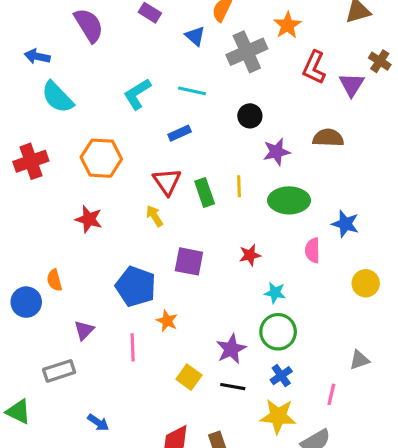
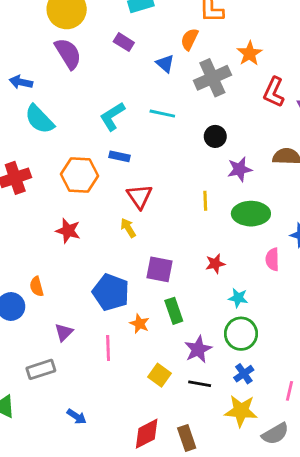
blue rectangle: (180, 133) -> (119, 156), moved, turned 36
green rectangle: (205, 193) -> (174, 311), moved

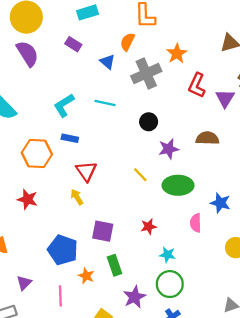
yellow line: (205, 201) -> (140, 175), turned -42

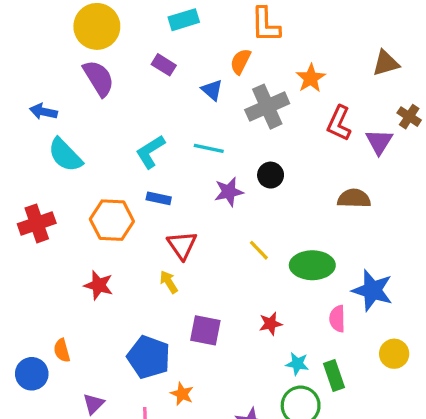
purple star: (169, 149) -> (229, 192), moved
blue star: (220, 203) -> (372, 290), size x1.4
green rectangle: (114, 265) -> (334, 375), moved

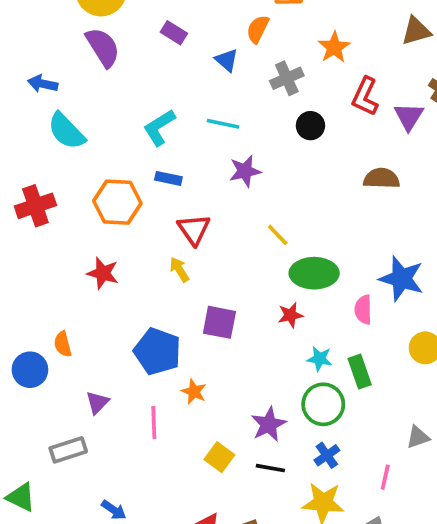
gray cross: (267, 107) -> (287, 78), size x0.7
black circle: (271, 175) -> (310, 126), moved
green ellipse: (312, 265) -> (314, 273), moved

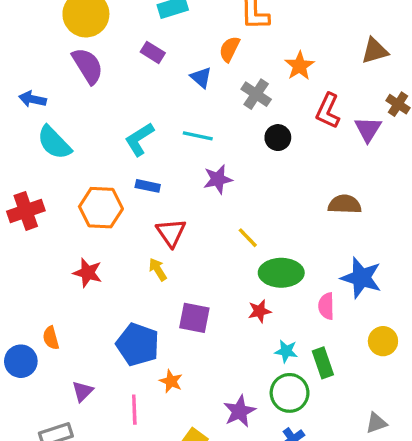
gray cross: (287, 78) -> (256, 94), turned -32
brown semicircle: (382, 178) -> (345, 204), moved

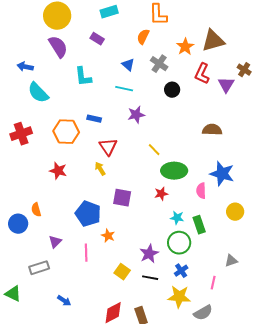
brown triangle: (375, 51) -> (213, 41), moved, size x1.4
blue triangle: (201, 77) -> (128, 65), moved
cyan L-shape: (139, 139) -> (83, 77), moved, turned -65

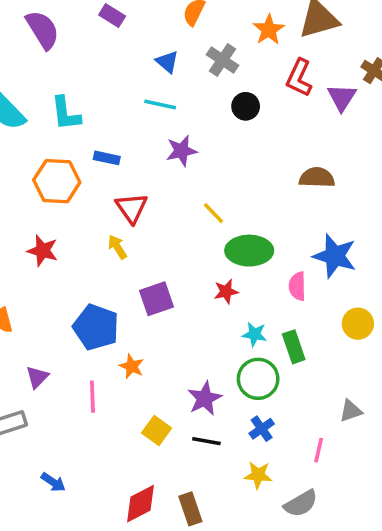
cyan L-shape: (83, 77) -> (66, 113), moved
purple square: (122, 198) -> (157, 299), turned -30
yellow star: (179, 297) -> (258, 475), size x0.7

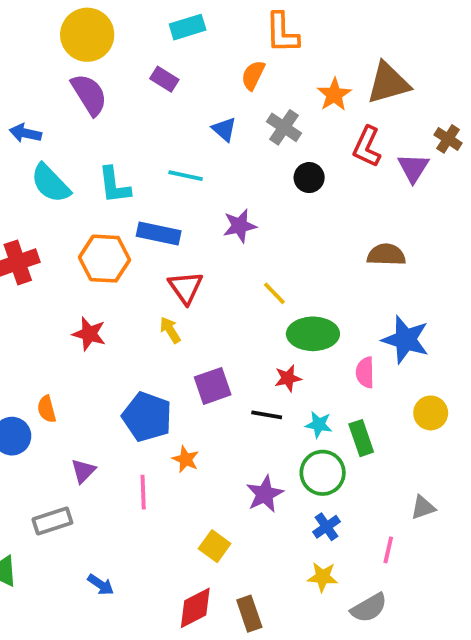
cyan line: (160, 105) -> (186, 176), moved
blue rectangle: (107, 158) -> (159, 233), size x1.5
yellow square: (157, 431) -> (215, 546), moved
black line: (206, 441) -> (267, 415), moved

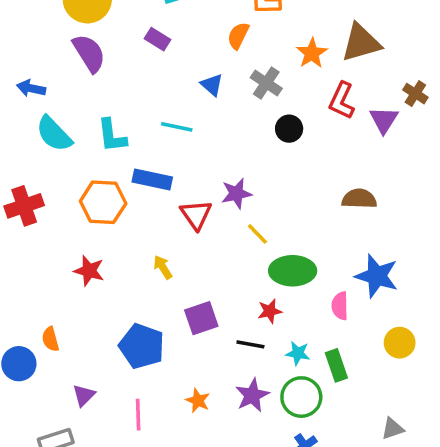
purple star: (240, 226) -> (236, 194), moved
red triangle: (186, 288) -> (196, 215), moved
orange star: (186, 459) -> (198, 401), moved
purple star: (265, 494) -> (252, 395), moved

